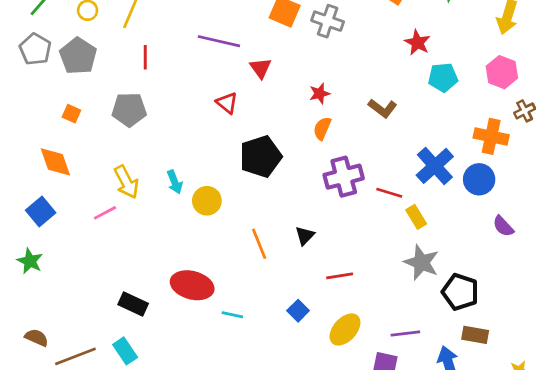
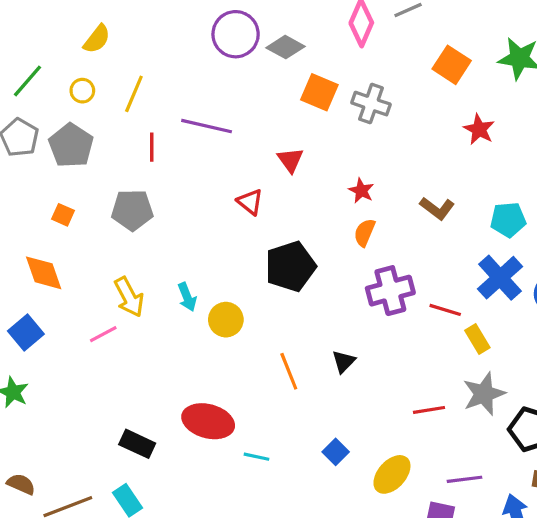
purple line: (219, 41) -> (207, 126), moved
cyan pentagon: (443, 77) -> (508, 220), moved
red star: (320, 93) -> (361, 191), turned -30
gray star: (421, 262) -> (484, 394), turned 30
red line: (340, 276) -> (429, 410), moved

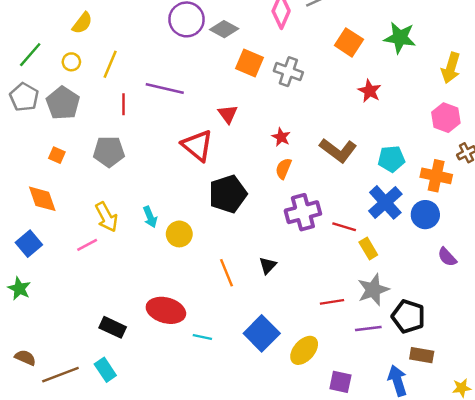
red triangle: (250, 202) -> (197, 145), size x1.6
brown L-shape: (437, 208) -> (338, 150), size x1.4
blue square: (336, 452) -> (262, 333), size x1.8
purple line: (465, 479) -> (368, 329), moved

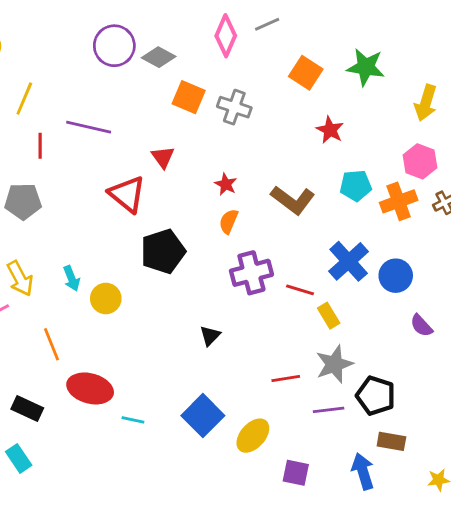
cyan pentagon: (391, 159) -> (356, 186), moved
orange cross: (436, 176) -> (399, 201), moved, turned -32
orange line: (227, 273) -> (52, 344), moved

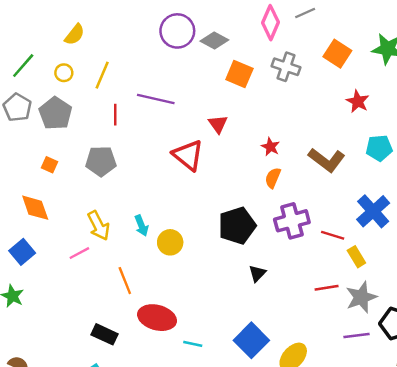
gray cross: (234, 107) -> (286, 67), moved
black pentagon: (163, 251) -> (237, 226), moved
red line: (286, 378) -> (327, 288), moved

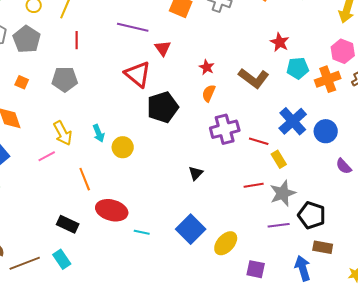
purple line: (156, 99) -> (133, 27), moved
red star: (358, 101) -> (280, 42), moved
black pentagon: (237, 226) -> (163, 107), moved

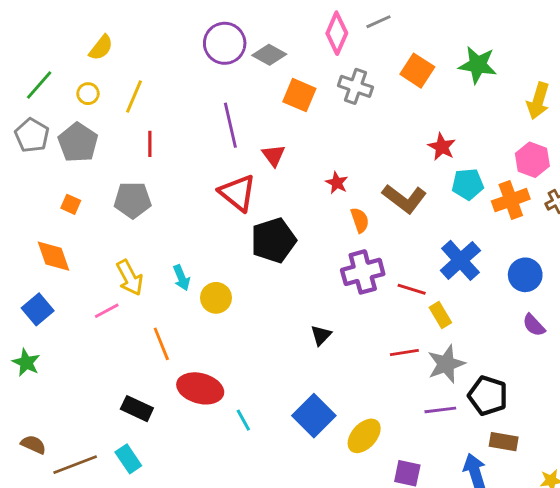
purple line: (133, 27) -> (230, 125), turned 64
orange semicircle: (209, 93) -> (360, 220), moved, turned 138
blue circle: (326, 131) -> (525, 275), moved
cyan line: (142, 232) -> (243, 420), turned 49

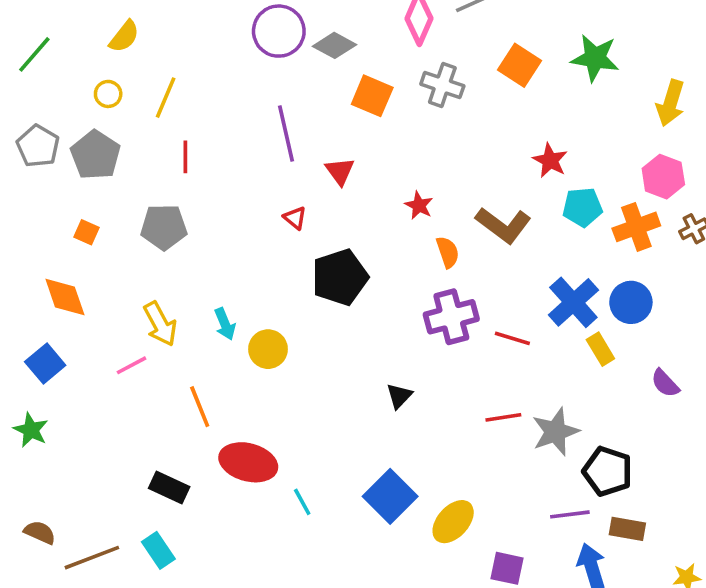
green line: (39, 85) -> (34, 54), moved
red triangle: (238, 193) -> (295, 218), size x0.5
blue circle: (525, 275) -> (631, 302), moved
yellow rectangle: (440, 315) -> (600, 349), moved
purple line: (440, 410) -> (570, 514), moved

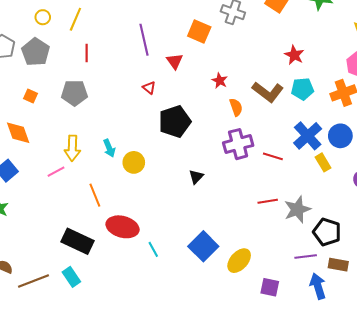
orange square: (372, 96) -> (199, 32), moved
cyan pentagon: (582, 207) -> (303, 89), moved
yellow arrow: (160, 324) -> (72, 148), turned 30
black triangle: (399, 396) -> (196, 177), moved
black rectangle: (169, 487) -> (78, 241), size x1.4

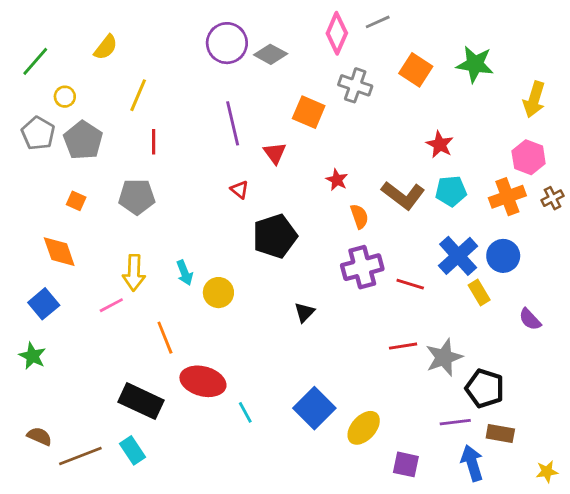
yellow circle: (43, 17) -> (65, 97), moved

